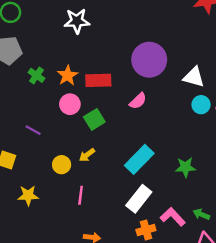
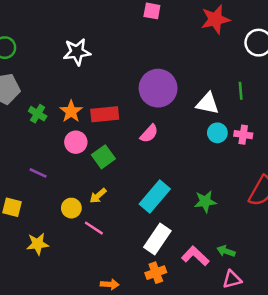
pink line: (81, 195) -> (94, 228), moved, turned -60
orange cross: (146, 230) -> (156, 273), moved

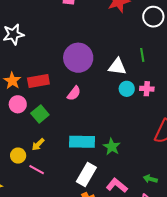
cyan rectangle: (155, 197) -> (82, 142), turned 55
green star: (205, 202) -> (112, 147), moved, turned -30
green arrow: (226, 251) -> (150, 179), moved

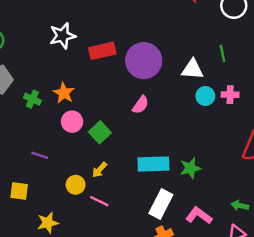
red rectangle: (38, 81) -> (102, 51), moved
green star: (112, 147) -> (190, 168), turned 30

